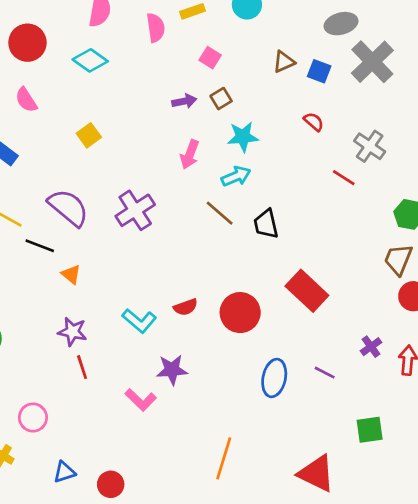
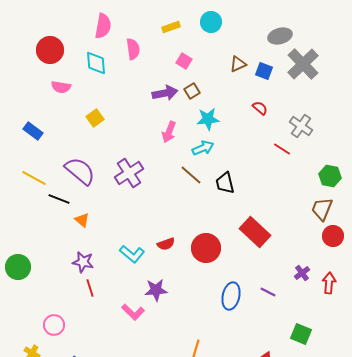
pink semicircle: (156, 28) -> (133, 49), moved
cyan diamond: (90, 60) -> (96, 63), turned 50
pink semicircle: (26, 100) -> (61, 87), moved, turned -48
purple arrow: (184, 101) -> (165, 93), size x1.4
green square: (370, 430) -> (301, 334), turned 30

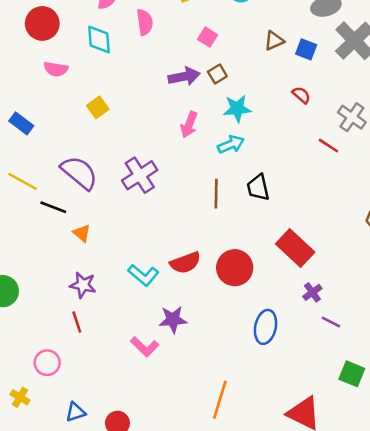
brown line: (191, 175) -> (216, 194), moved, turned 50
red semicircle: (166, 244) -> (185, 263), size x1.4
purple cross: (302, 273) -> (312, 292), moved
red line: (90, 288) -> (77, 322), moved
purple line: (268, 292) -> (331, 322), moved

